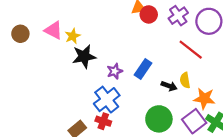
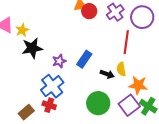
red line: (191, 50) -> (126, 42), turned 60

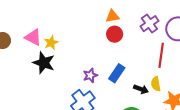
red circle: (89, 11) -> (115, 34), moved
black star: (32, 48) -> (44, 63), moved, turned 30

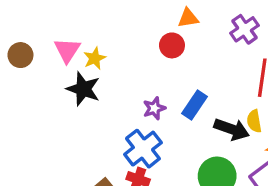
red circle: (115, 34) -> (172, 45), moved
pink triangle: (33, 37) -> (67, 50), turned 36
black arrow: (141, 89) -> (232, 129), size x1.5

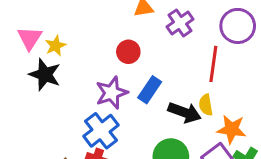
purple cross: (245, 29) -> (180, 23), moved
red circle: (172, 45) -> (128, 52), moved
purple star: (154, 108) -> (112, 93), size x1.5

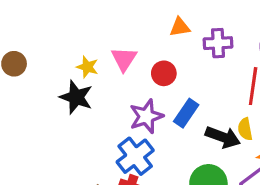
purple cross: (180, 23) -> (218, 43), turned 32
pink triangle: (30, 38) -> (124, 59), moved
yellow star: (55, 46) -> (87, 67), turned -30

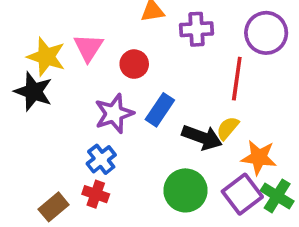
yellow star: (87, 67) -> (46, 57), size x1.5
yellow semicircle: (245, 129) -> (228, 128), turned 50
blue cross: (135, 156) -> (101, 159), size x0.7

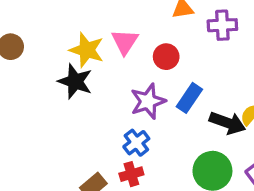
red cross: (96, 194) -> (131, 174), turned -35

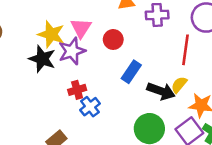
purple star: (148, 101) -> (72, 51), moved
red cross: (131, 174) -> (77, 90), moved

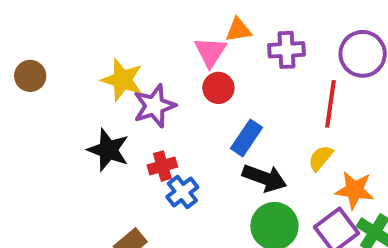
pink triangle: (81, 28) -> (210, 52), moved
black star: (42, 59) -> (108, 150), moved
black arrow: (161, 91) -> (264, 178), moved

